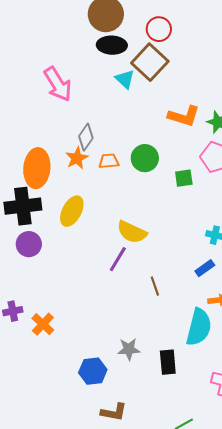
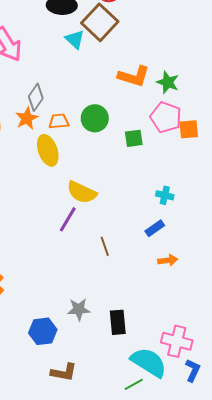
yellow ellipse: (72, 211) -> (48, 150), moved, turned -48
cyan semicircle: (199, 327) -> (149, 362), moved, turned -72

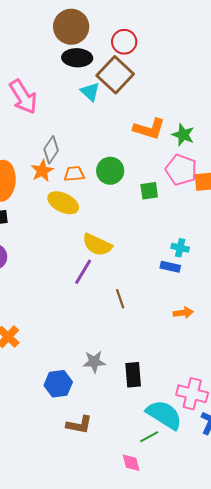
yellow ellipse: (48, 150) -> (63, 203), turned -44
blue rectangle: (155, 228) -> (170, 267), moved, turned 48

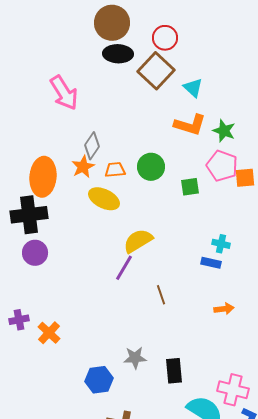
cyan triangle: (90, 92) -> (193, 88), moved
yellow semicircle: (97, 245) -> (138, 241), turned 124

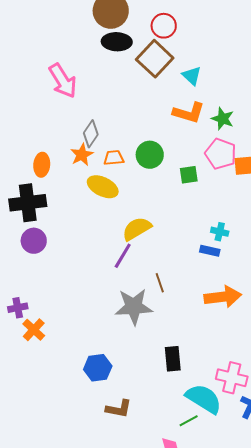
orange ellipse: (43, 177) -> (42, 165), size x0.6
orange arrow: (224, 309) -> (223, 297), size x1.8
orange cross: (49, 333) -> (34, 330), moved
gray star: (135, 358) -> (134, 307), moved, size x1.6

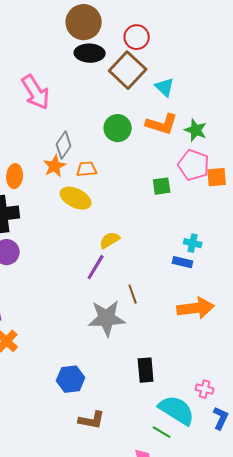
green circle: (150, 155) -> (118, 128), moved
yellow semicircle: (137, 229) -> (110, 240), size x0.7
pink cross: (232, 378) -> (205, 389), size x0.6
green line: (189, 421) -> (162, 432), turned 60

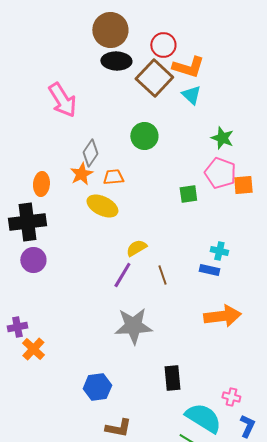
orange L-shape: (162, 124) -> (188, 67), moved
brown line: (133, 294) -> (162, 275), moved

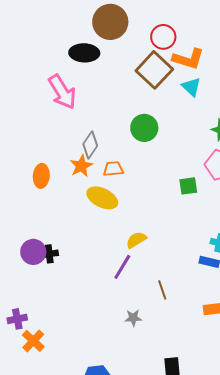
black ellipse: (116, 61) -> (84, 53), moved
black cross: (27, 222) -> (49, 254), moved, size x0.5
brown line: (162, 275) -> (162, 290), moved
gray star: (133, 326) -> (133, 318), size x0.5

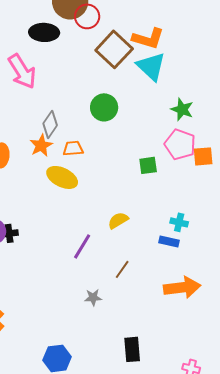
red circle: (163, 37) -> (87, 16), moved
cyan triangle: (191, 87) -> (151, 66), size x1.5
yellow semicircle: (136, 240) -> (118, 220), moved
brown line: (162, 290) -> (122, 269), turned 54

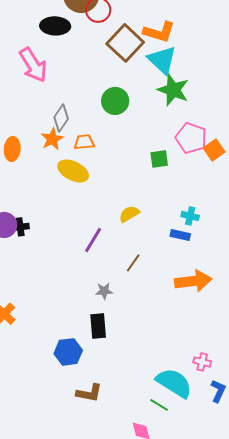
green star: (182, 109) -> (173, 90), moved, size x1.4
orange square: (203, 156) -> (214, 150), turned -30
black rectangle: (132, 349) -> (98, 326), moved

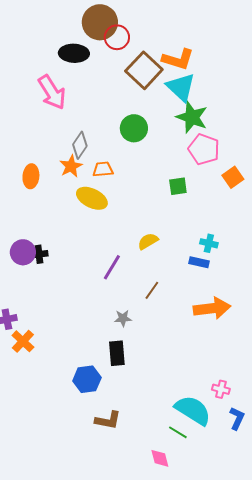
pink pentagon: (191, 138) -> (204, 149), moved

